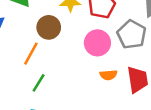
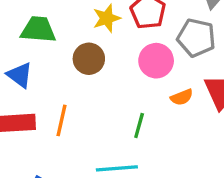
orange line: (31, 54) -> (62, 120), moved
green line: (39, 83) -> (139, 126), moved

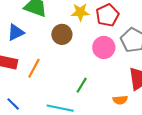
blue triangle: (20, 75) -> (16, 32), turned 42
orange semicircle: (182, 97) -> (120, 100), moved

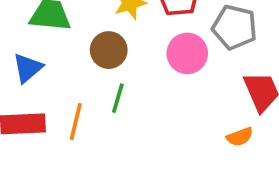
green line: (82, 85) -> (118, 98), moved

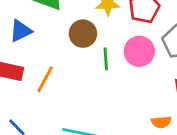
green line: (118, 98) -> (106, 59), moved, turned -35

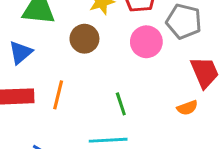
green line: (106, 59) -> (121, 104), moved

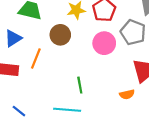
orange line: (58, 95) -> (36, 59), moved

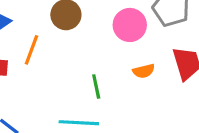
orange semicircle: (127, 94) -> (144, 71), moved

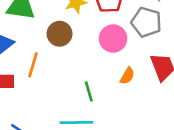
orange semicircle: (144, 71) -> (127, 76), turned -42

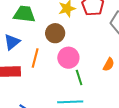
pink circle: (113, 39) -> (68, 58), moved

